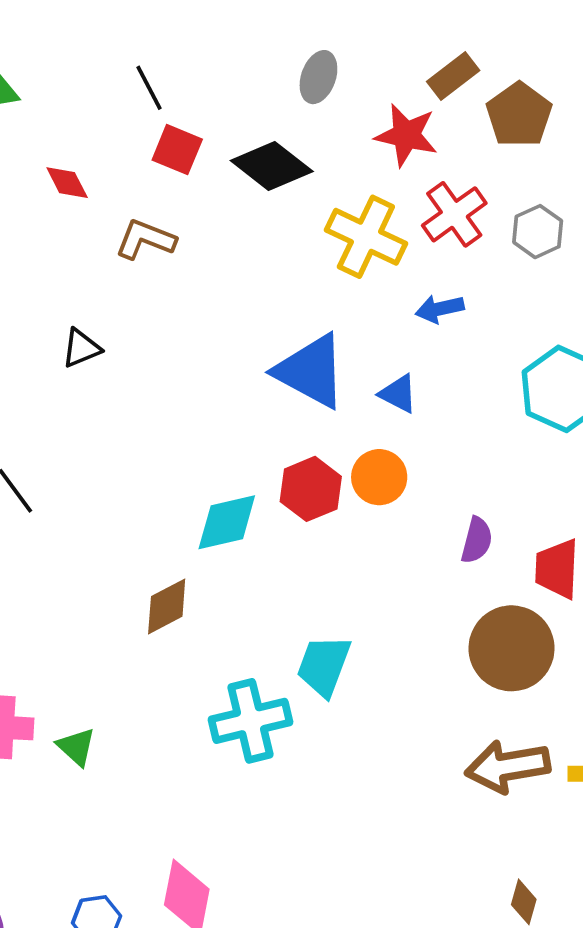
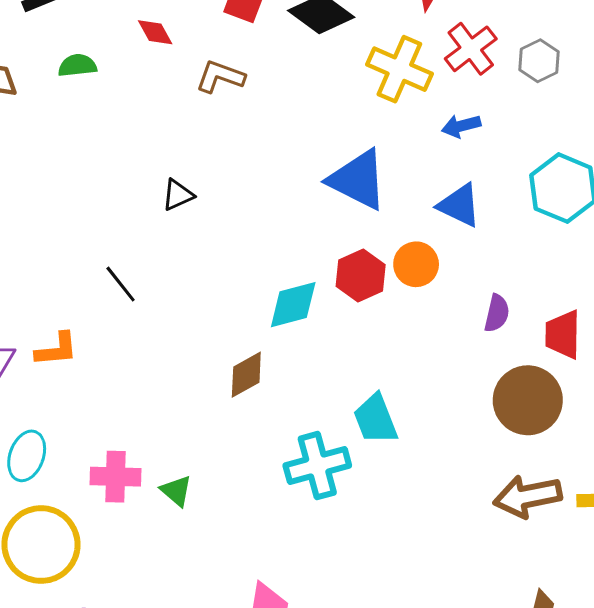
black triangle: (81, 348) -> (178, 195), moved
blue triangle: (398, 394) -> (459, 205), moved, size x1.4
cyan trapezoid: (324, 666) -> (375, 419), turned -40

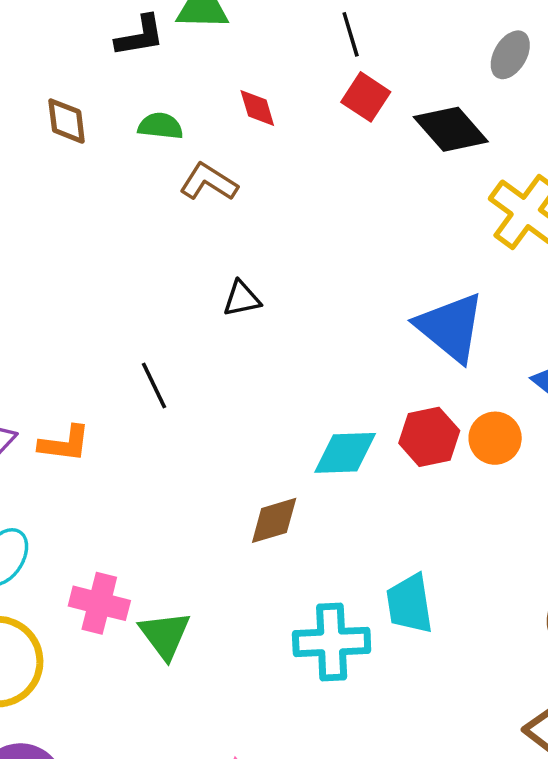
brown L-shape: (220, 77) -> (209, 182), moved
green triangle: (176, 491) -> (165, 635), size x1.4

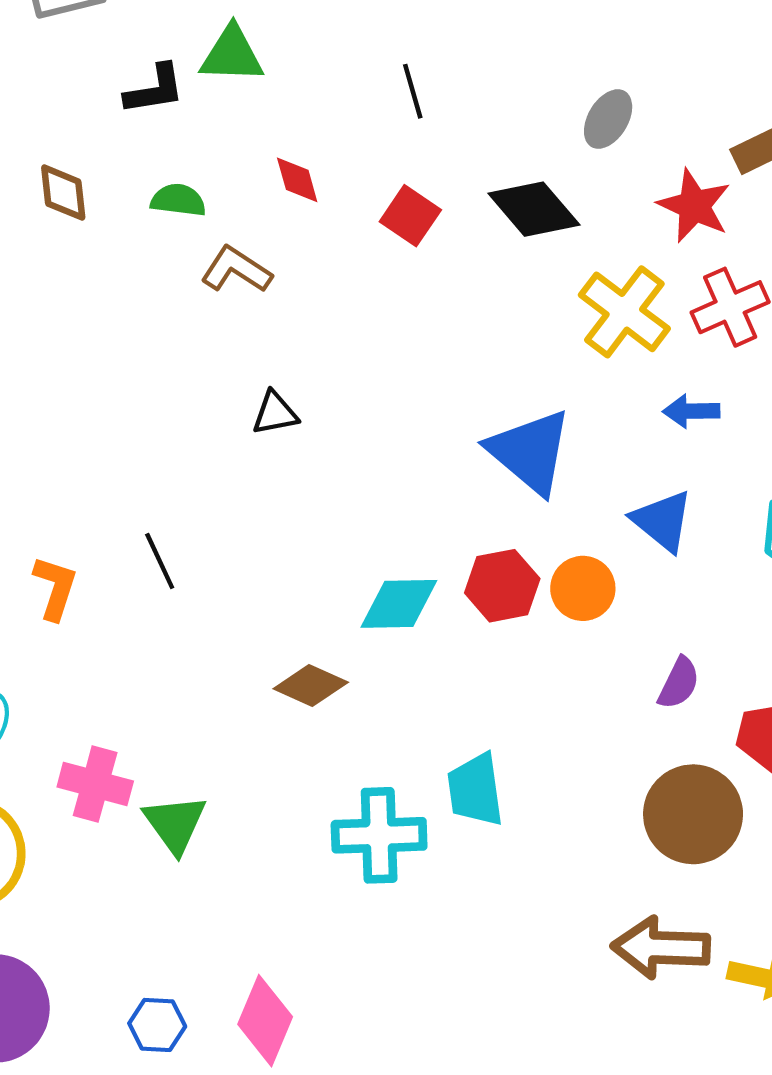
red square: (366, 97) -> (410, 216), moved
black line: (154, 386) -> (160, 561), moved
orange L-shape: (64, 444) -> (55, 588), turned -80
brown diamond: (274, 520) -> (311, 685), turned 40

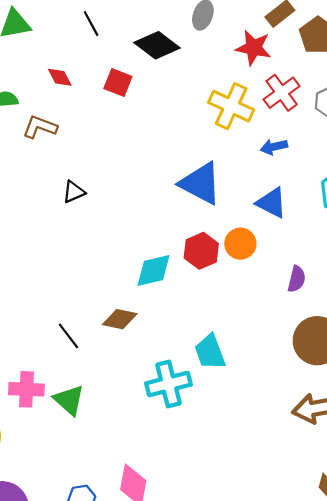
black line: (413, 91) -> (91, 23), moved
black diamond: (534, 209) -> (157, 45), moved
black line: (160, 561) -> (68, 336), moved

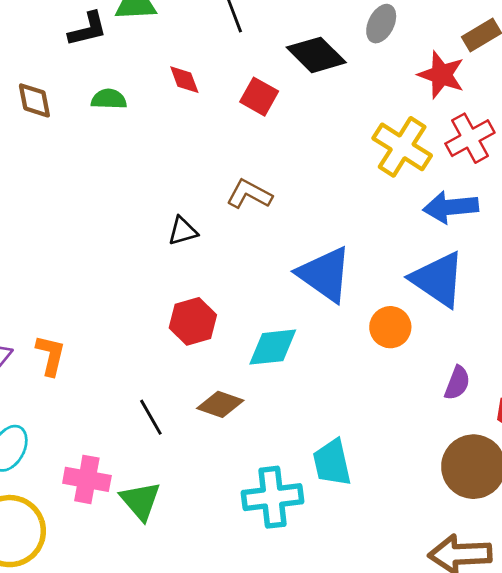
brown L-shape: (40, 127) -> (249, 194), moved
blue arrow: (274, 147) -> (451, 207), size x1.5
blue triangle: (201, 183) -> (325, 274), moved
blue triangle: (272, 203) -> (438, 279), size x1.4
red hexagon: (201, 251) -> (193, 321), moved

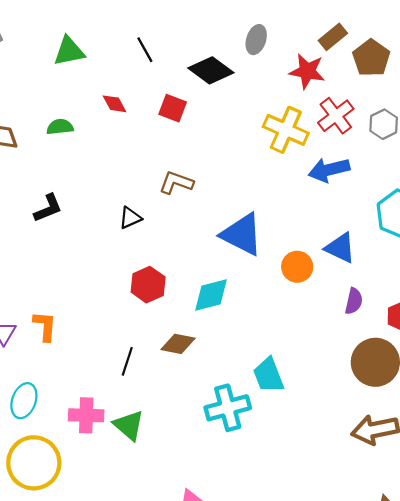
black L-shape: (88, 29) -> (48, 208), moved
blue triangle: (438, 279) -> (340, 248), moved, size x0.7
black line: (151, 417) -> (127, 361), turned 56

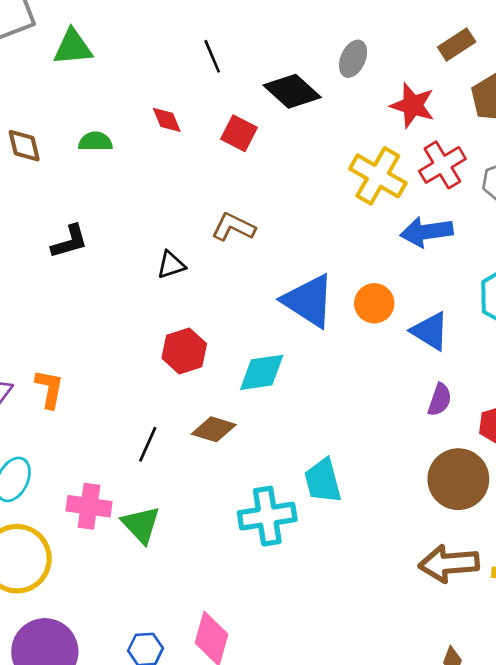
brown rectangle: (333, 37) -> (457, 44), moved
green triangle: (69, 51) -> (73, 47), moved
orange circle: (297, 267) -> (374, 303), moved

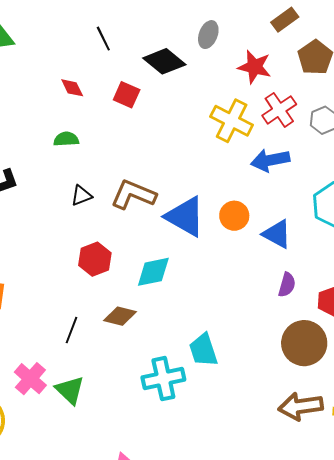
green semicircle: (95, 141) -> (66, 139), moved
brown L-shape: (233, 227) -> (133, 195), moved, size x1.4
pink cross: (89, 506) -> (30, 379), turned 36

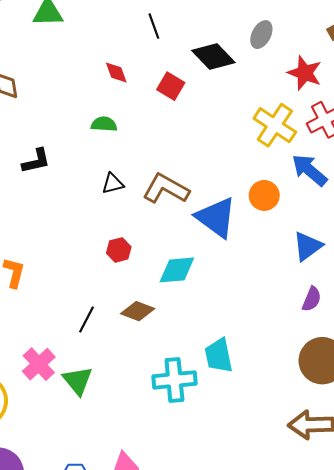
blue arrow: (270, 160) -> (309, 170), turned 45
orange circle: (234, 216) -> (264, 195), moved
blue triangle: (277, 234) -> (308, 246), turned 48
red hexagon: (95, 259) -> (119, 250), size x0.7

